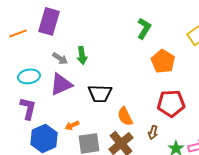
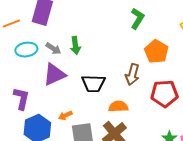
cyan ellipse: (29, 76) -> (26, 50), moved
orange semicircle: (125, 116) -> (118, 107), turned 114
brown arrow: (153, 132) -> (132, 75), moved, size x1.5

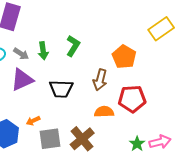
green L-shape: (137, 19) -> (73, 46), moved
orange semicircle: (118, 107) -> (104, 112), moved

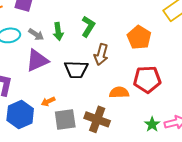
brown arrow: (100, 80) -> (101, 54), moved
brown cross: (82, 139) -> (97, 119), turned -30

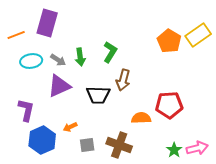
orange pentagon: (139, 37) -> (169, 41), moved
gray square: (65, 119) -> (87, 145), size x0.7

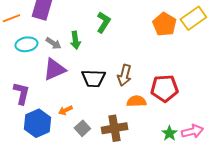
green L-shape: (110, 52) -> (103, 22), moved
brown arrow: (123, 80) -> (124, 75), moved
gray square: (87, 145) -> (82, 128), turned -35
brown cross: (119, 145) -> (114, 128), turned -30

